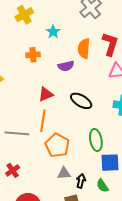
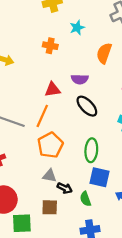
purple semicircle: (66, 66) -> (80, 79), moved
black arrow: (81, 181) -> (65, 188), turned 88

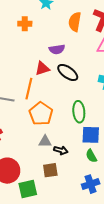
red triangle: (52, 90) -> (42, 68), moved
green semicircle: (85, 199) -> (91, 156), moved

